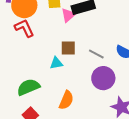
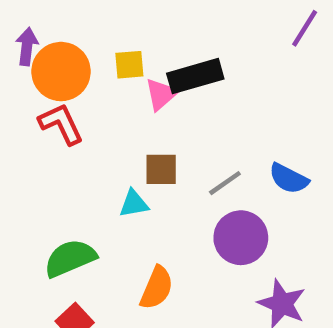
gray line: (96, 54) -> (225, 183), turned -63

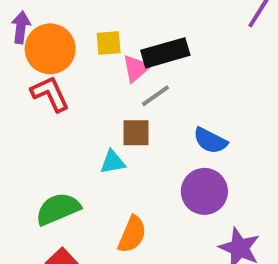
blue semicircle: (289, 179) -> (210, 141), moved
gray line: (225, 183) -> (156, 96), moved

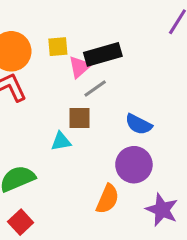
orange semicircle: (132, 234) -> (108, 199), moved

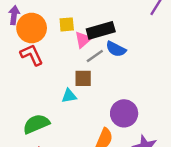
blue semicircle: (139, 124) -> (116, 49), moved

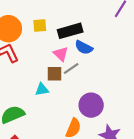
pink triangle: (83, 40) -> (61, 54), moved, turned -35
gray line: (95, 56) -> (71, 68), moved

